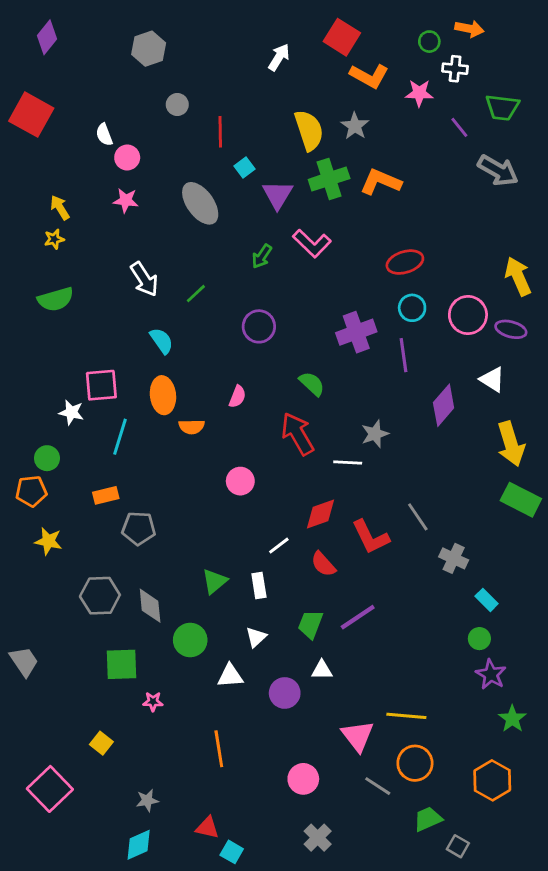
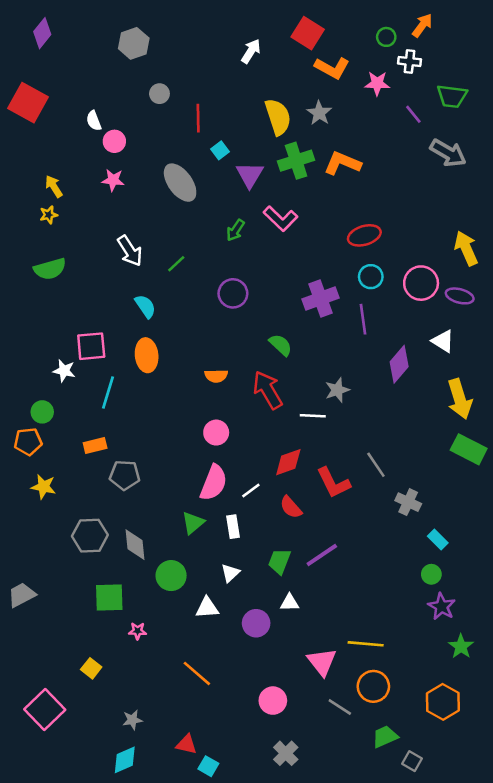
orange arrow: (469, 29) -> (422, 25), turned -65
pink semicircle: (237, 397) -> (214, 483), moved, size x1.8
orange semicircle: (192, 427) -> (216, 376), moved
gray trapezoid: (24, 661) -> (22, 595), turned -84
orange line: (219, 749) -> (197, 673), turned -40

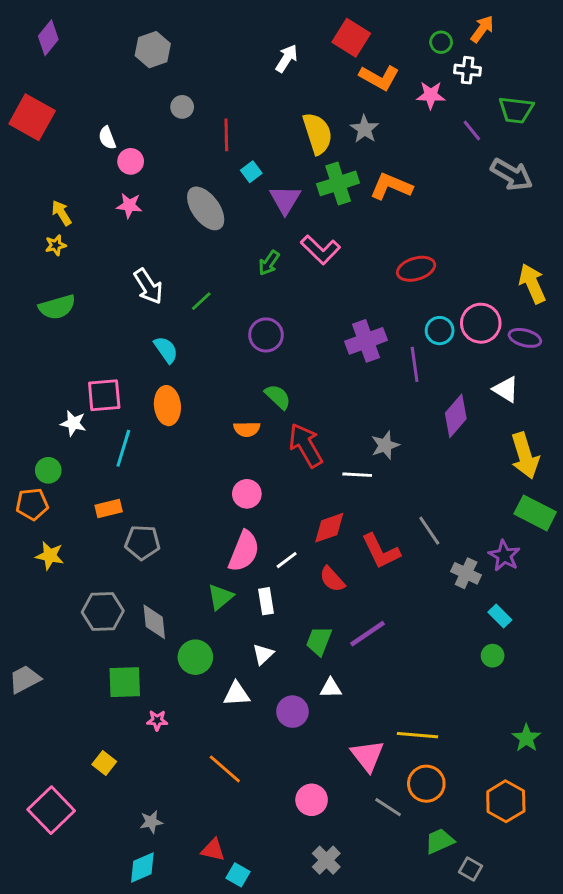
cyan circle: (371, 277) -> (440, 331), moved
green semicircle: (281, 345) -> (278, 397), moved
purple star: (442, 606) -> (504, 556), moved

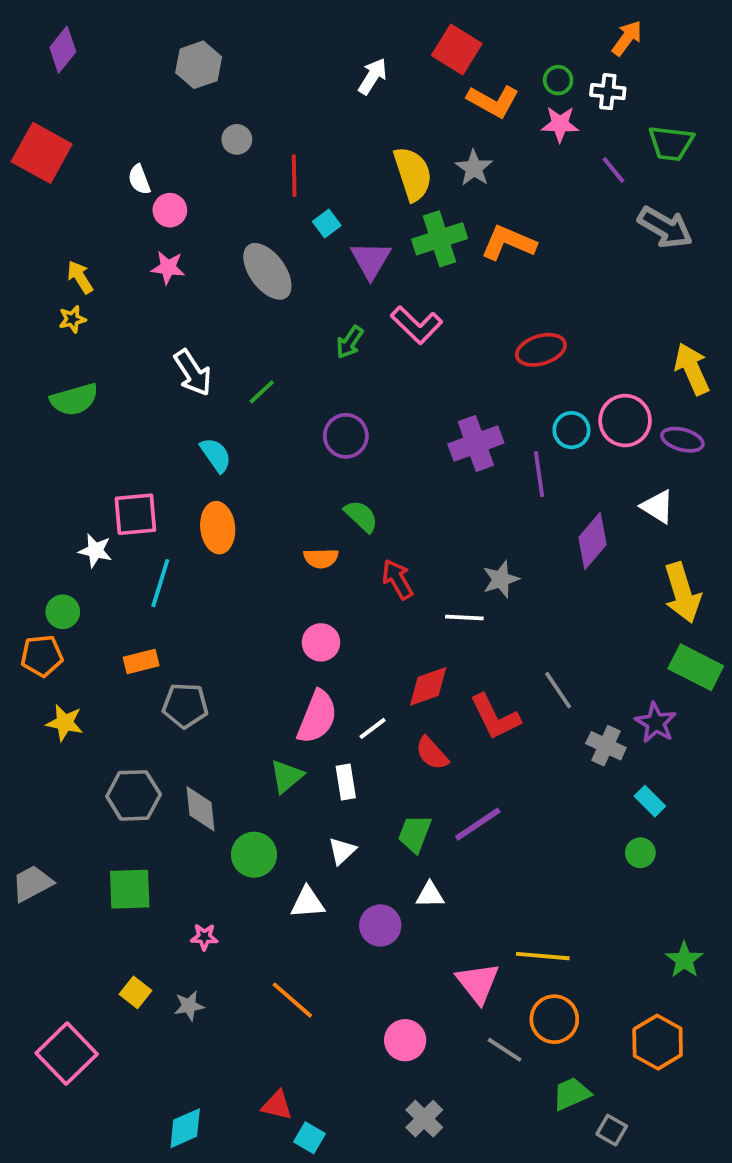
green circle: (441, 42) -> (558, 80), moved
red arrow: (306, 445) -> (397, 579), size x0.7
green square: (125, 682) -> (130, 889), moved
gray star: (151, 822) -> (189, 1006), moved

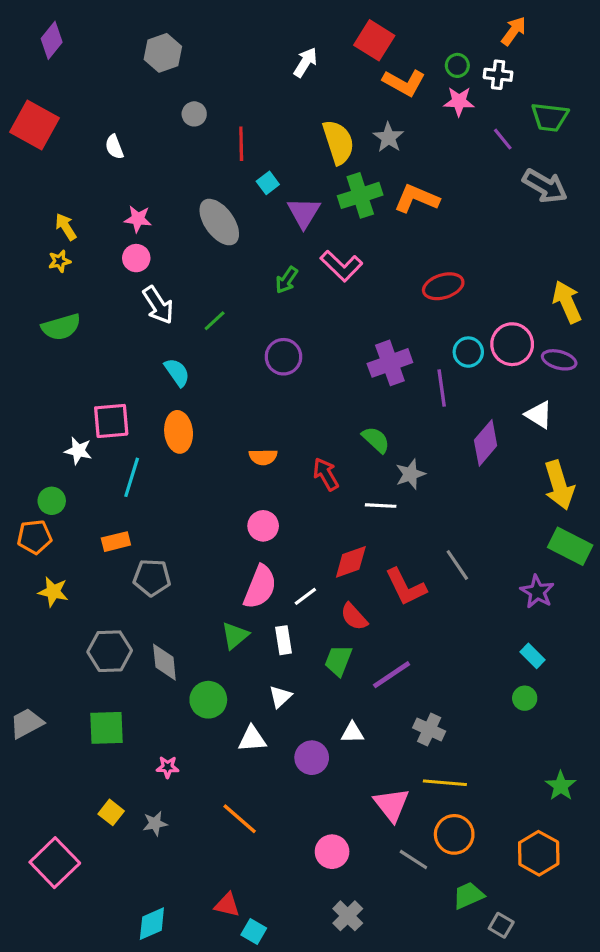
pink circle: (170, 210) -> (136, 258), moved
green semicircle: (361, 516) -> (376, 440), moved
gray cross: (606, 746) -> (429, 729), moved
green trapezoid: (415, 834) -> (338, 661), moved

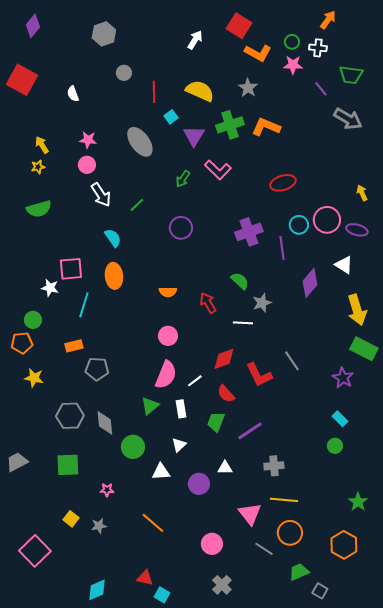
yellow semicircle: (338, 142) -> (200, 91), moved, turned -48
yellow arrow: (567, 302) -> (362, 193), size x0.6
gray cross: (429, 729) -> (274, 466), turned -30

